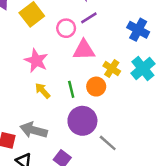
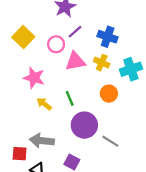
blue cross: (138, 30) -> (108, 37), moved
yellow cross: (112, 68) -> (102, 63), moved
cyan cross: (143, 68) -> (131, 69), turned 30
orange circle: (96, 87) -> (109, 94), moved

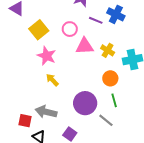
purple line: (75, 32) -> (96, 20), moved, turned 56
yellow square: (23, 37) -> (39, 30), moved
blue cross: (108, 37) -> (116, 14), moved
green line: (70, 98) -> (114, 100), moved

